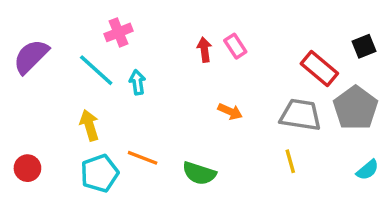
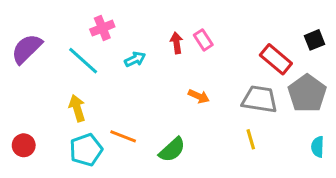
cyan arrow: (137, 82) -> (135, 59), moved, turned 72
cyan semicircle: (368, 170) -> (318, 147), turned 132
green semicircle: (199, 173) -> (172, 150), turned -60

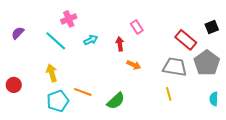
red arrow: (177, 43) -> (120, 44), moved
purple semicircle: (27, 49) -> (18, 33), size x0.6
red circle: (24, 145) -> (14, 85), moved

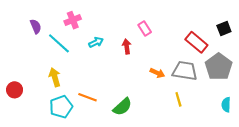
purple semicircle: (18, 33) -> (36, 26), moved, turned 112
orange arrow: (134, 65) -> (157, 73), moved

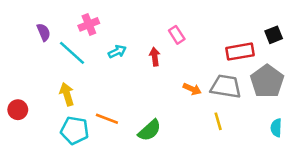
red rectangle: (196, 42) -> (240, 52), turned -50
cyan pentagon: (61, 107) -> (75, 130), turned 30

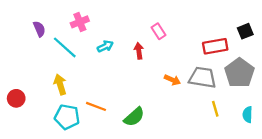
yellow line: (218, 121) -> (215, 109), moved

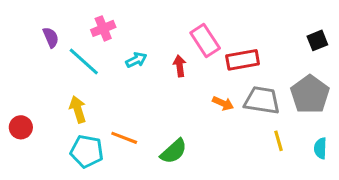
pink rectangle: (158, 31) -> (205, 40), size x1.5
red rectangle: (215, 46) -> (243, 60), moved

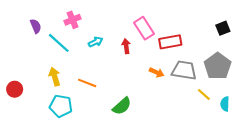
orange line: (124, 138) -> (87, 83), moved
yellow line: (278, 141) -> (204, 94), moved, turned -32

